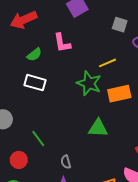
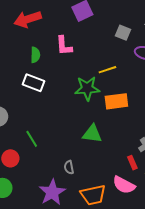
green semicircle: (34, 55) -> (35, 55), turned -56
green star: (89, 83) -> (87, 88), turned -30
gray semicircle: (66, 162) -> (69, 167), moved

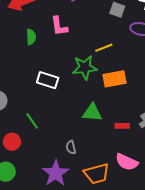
white rectangle: (33, 83) -> (48, 80), moved
red rectangle: (132, 163) -> (122, 126), moved, turned -64

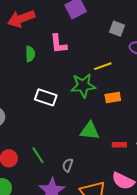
orange rectangle: (115, 79) -> (113, 98), size x0.7
green line: (32, 121) -> (38, 155), moved
gray semicircle: (71, 147) -> (68, 165), turned 32

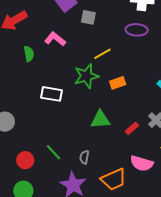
gray square: (117, 29) -> (88, 17), moved
pink L-shape: (58, 44) -> (55, 39), turned 145
red rectangle: (119, 145) -> (132, 128), turned -32

